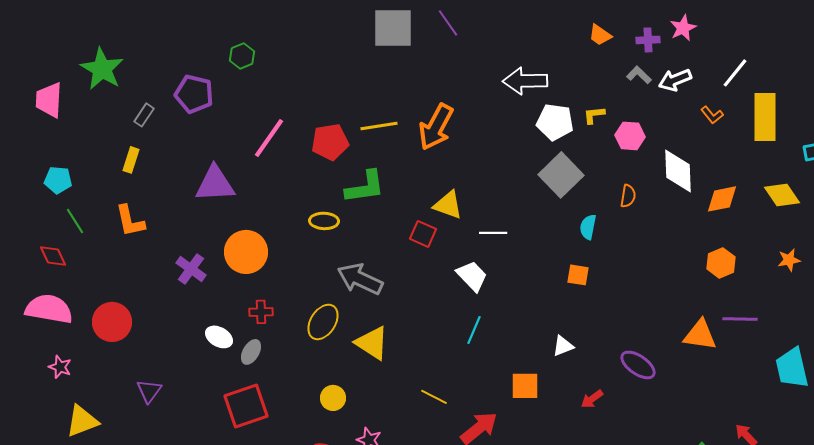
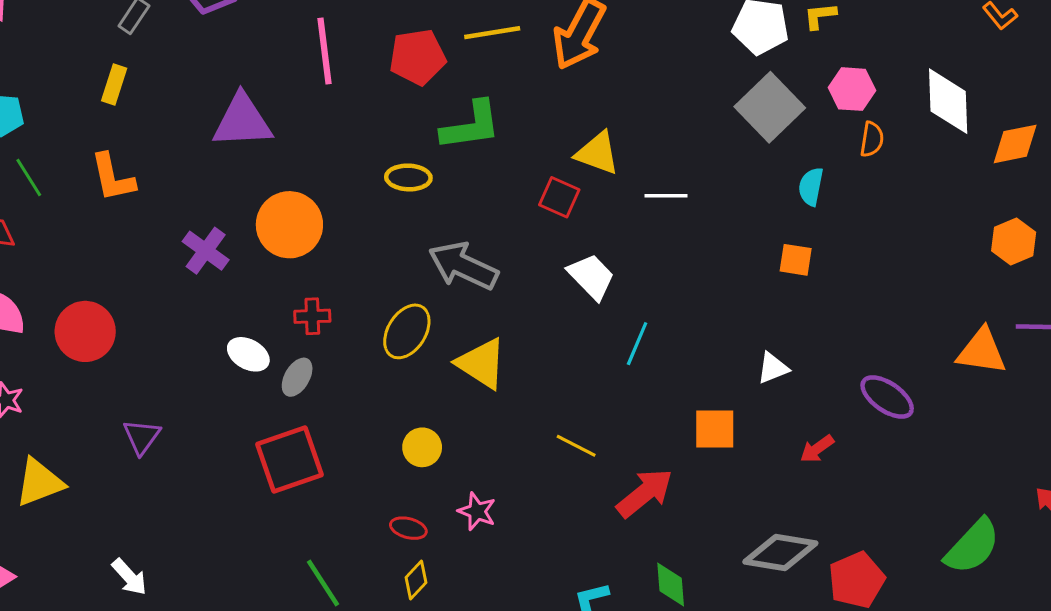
pink hexagon: (630, 136) -> (852, 89), moved
pink line: (269, 138) -> (325, 51), turned -42
white trapezoid: (472, 276) -> (591, 277), moved

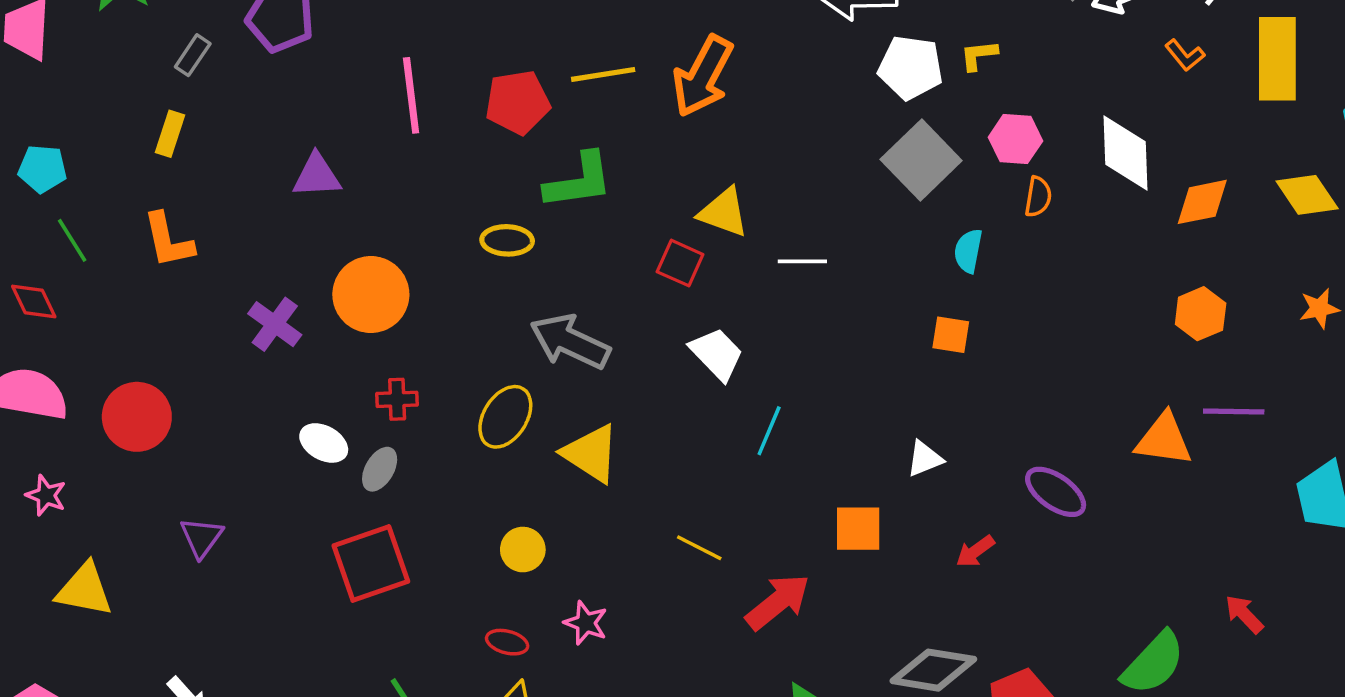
purple triangle: (242, 121) -> (317, 176), size x0.7
yellow triangle: (39, 482) -> (84, 590), turned 32

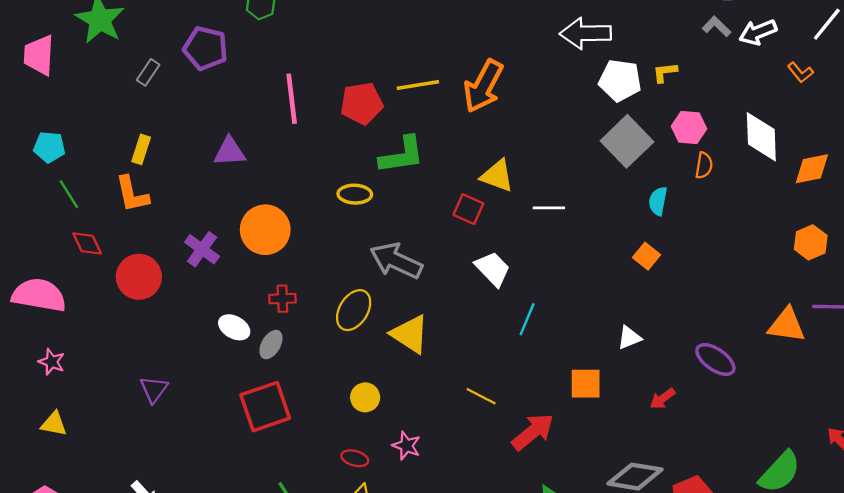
yellow rectangle: (170, 134) -> (141, 149), moved
red diamond: (34, 301) -> (87, 243), moved
orange square: (951, 335) -> (646, 256), turned 30
red circle: (137, 417) -> (139, 277), moved
yellow triangle: (84, 590) -> (54, 424), moved, size x0.7

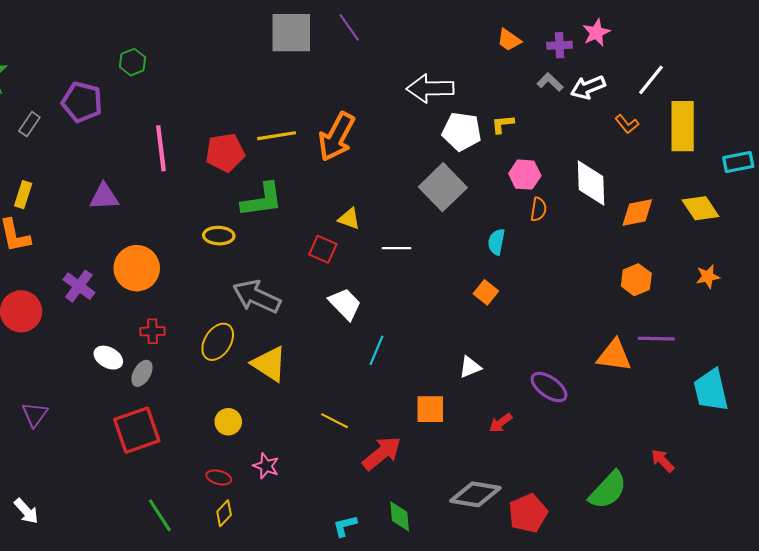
gray square: (627, 141) -> (443, 187), moved
yellow triangle: (497, 176) -> (349, 219), size x0.7

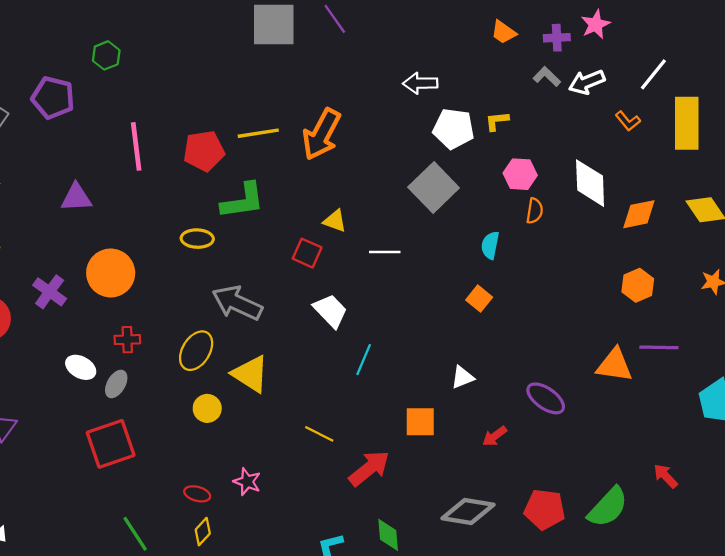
white arrow: (430, 88) -> (420, 83), size x0.7
yellow circle: (228, 422) -> (207, 408), moved
red pentagon: (528, 513) -> (545, 509), moved, turned 30

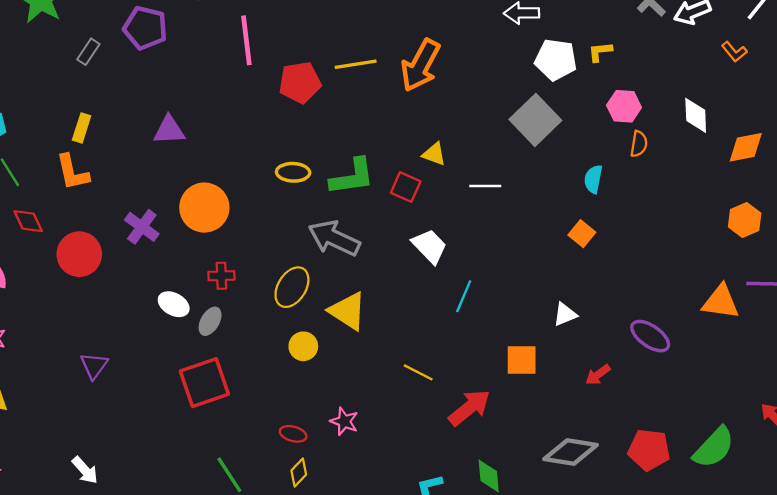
pink line: (136, 146) -> (246, 40), moved
white diamond: (590, 183) -> (696, 115), size x0.7
green L-shape: (243, 201) -> (352, 177), moved

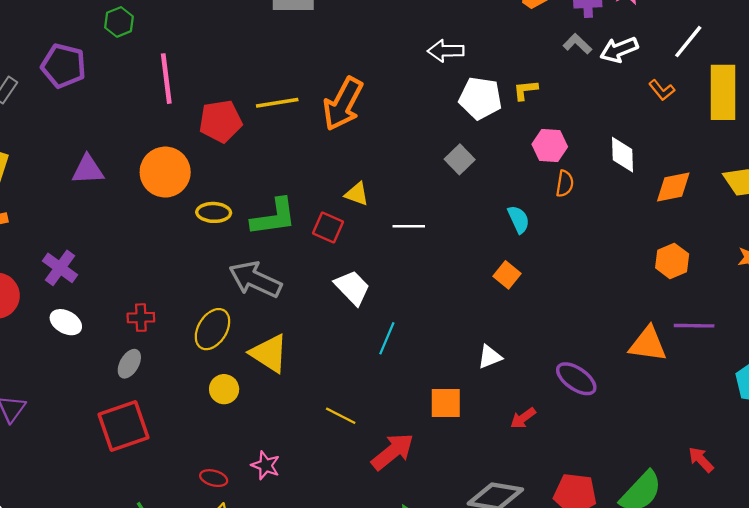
gray square: (535, 120) -> (460, 159), size x0.6
cyan semicircle: (593, 179) -> (519, 219), turned 144
orange circle: (204, 208) -> (165, 172), moved
white ellipse: (174, 304) -> (66, 322), moved

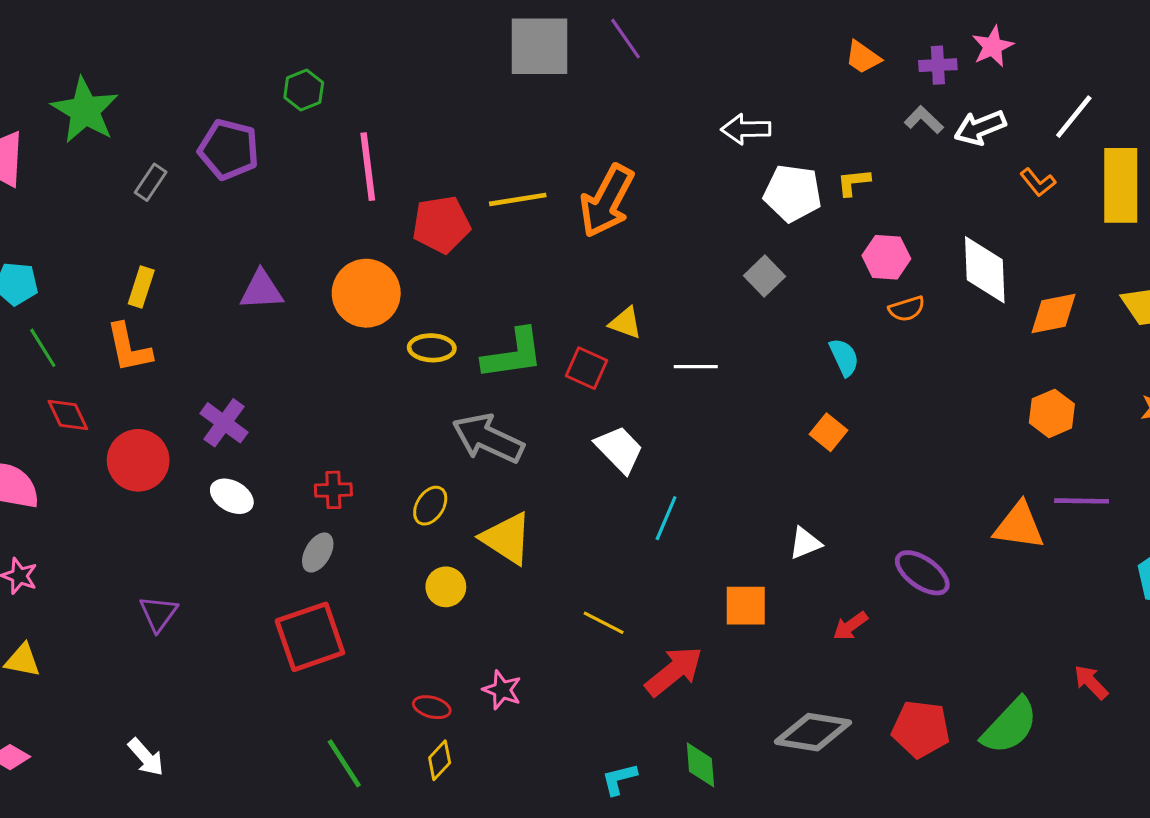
white diamond: (622, 155) -> (985, 270), size x1.4
orange semicircle: (565, 184) -> (907, 309), turned 64
yellow ellipse: (212, 329) -> (430, 506), size x0.7

